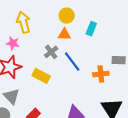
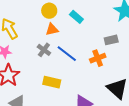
cyan rectangle: (91, 29) -> (76, 17), turned -56
yellow rectangle: (41, 76) -> (52, 82), moved

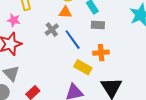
gray rectangle: (111, 40) -> (98, 25), moved
yellow rectangle: (52, 82) -> (83, 67), moved

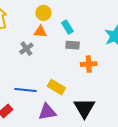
blue line: (73, 40) -> (26, 90), moved, turned -50
orange cross: (101, 53) -> (89, 64), moved

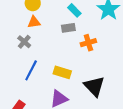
cyan rectangle: (67, 27) -> (74, 10), moved
blue line: (26, 90) -> (31, 70), moved, turned -55

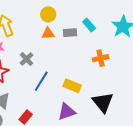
gray rectangle: (68, 28) -> (70, 33), moved
gray cross: (24, 42) -> (27, 59), moved

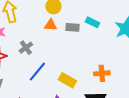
cyan rectangle: (89, 25) -> (92, 22), turned -32
orange cross: (101, 58) -> (102, 73), moved

